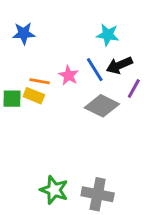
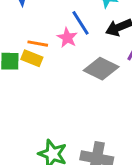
blue line: (95, 70) -> (81, 23), moved

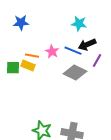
blue line: (81, 23) -> (73, 51), moved, turned -36

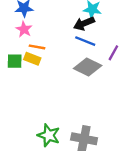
black arrow: (87, 45) -> (84, 23), moved
pink star: (52, 52) -> (24, 29), moved

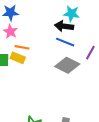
black arrow: (84, 23) -> (64, 26), turned 30

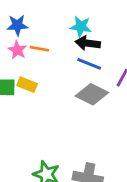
cyan star: (71, 14) -> (81, 27), moved
orange line: (22, 47) -> (39, 49), moved

